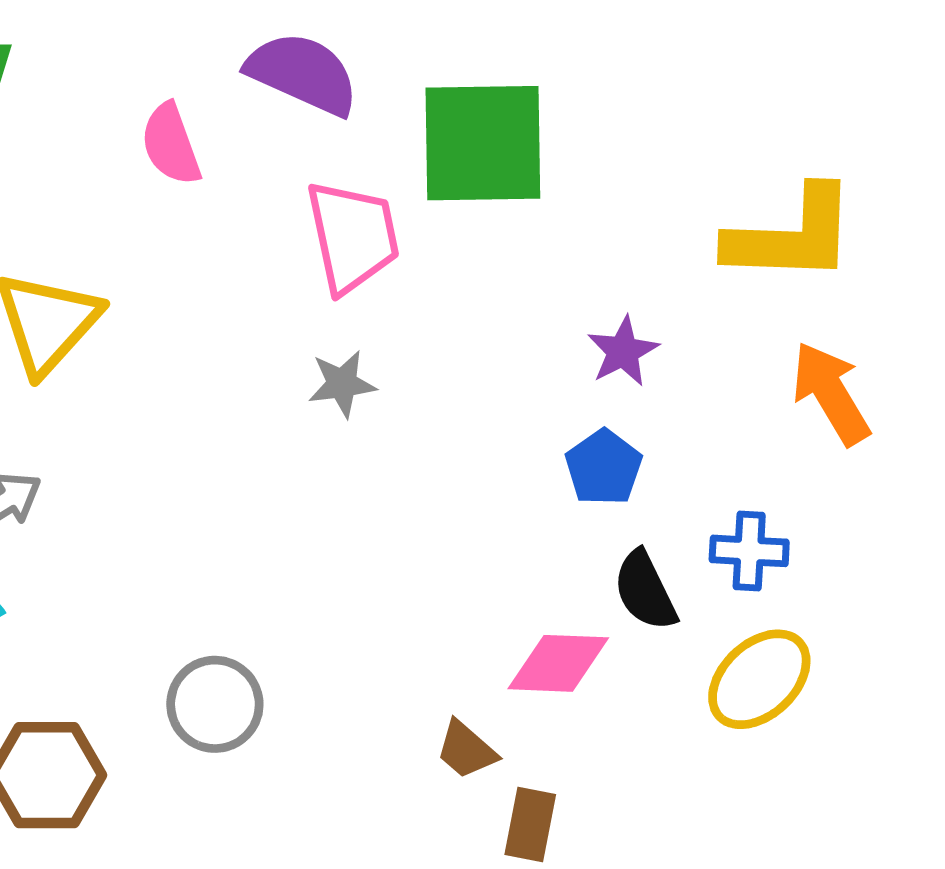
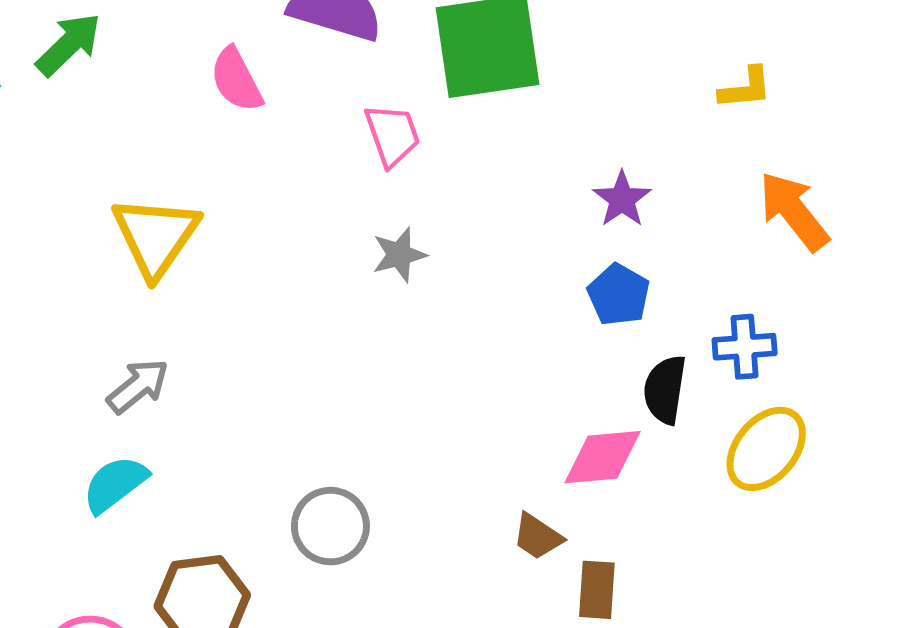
yellow L-shape: (791, 235) -> (745, 88), size x0.5
pink trapezoid: (353, 236) -> (392, 135), size x0.7
black semicircle: (645, 591) -> (665, 390), turned 42

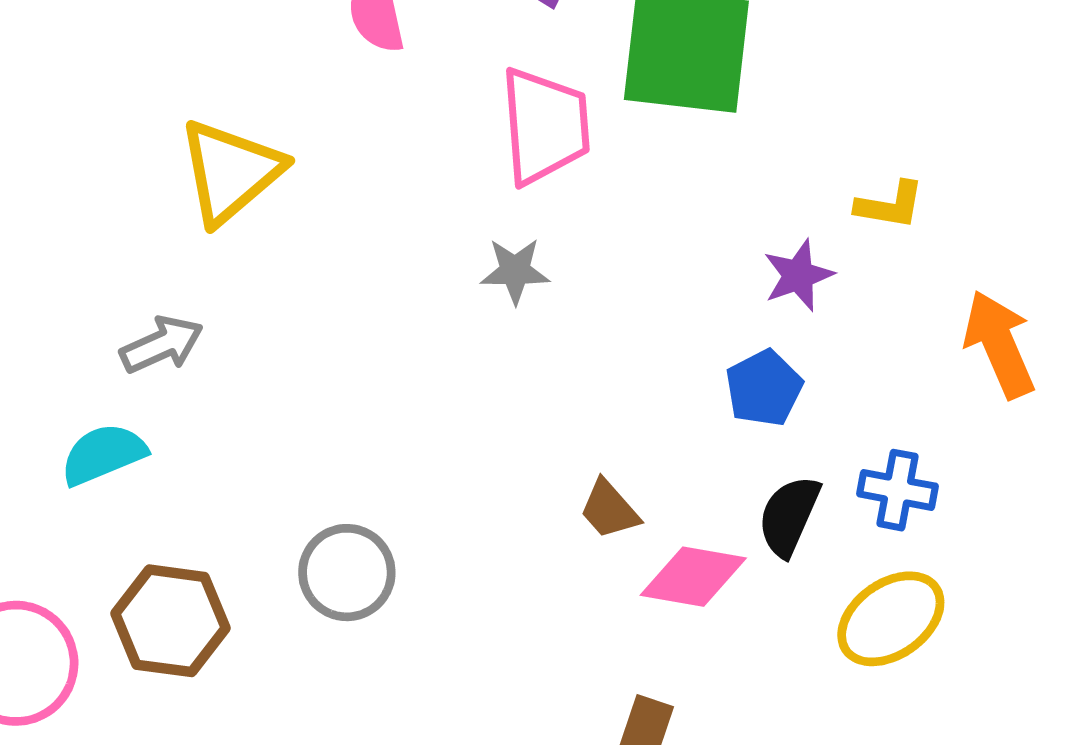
yellow L-shape: (745, 88) -> (890, 205), moved
pink trapezoid: (392, 135) -> (545, 126), size x1.5
brown trapezoid: (538, 536) -> (609, 509), moved

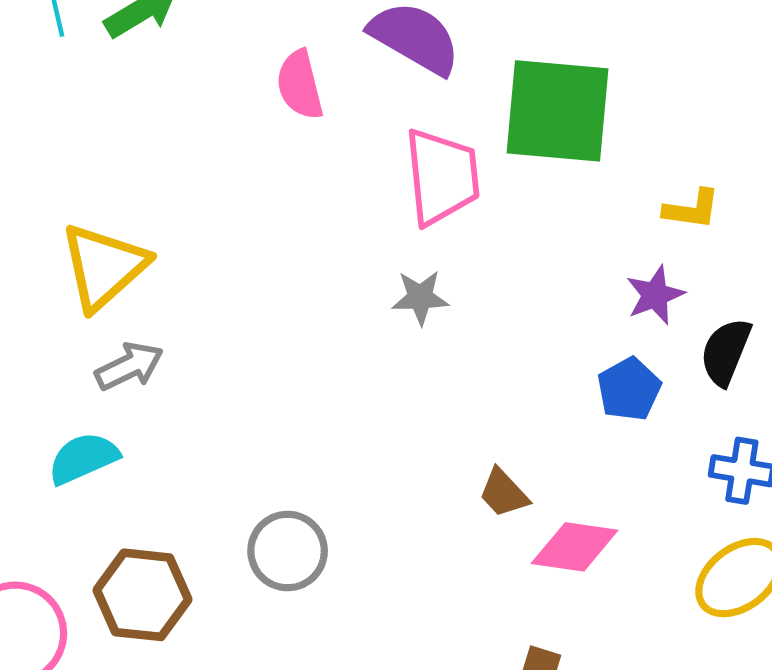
yellow triangle: (230, 172) -> (104, 266), moved
yellow L-shape: (890, 205) -> (692, 209), moved
black semicircle: (789, 516) -> (726, 352), moved

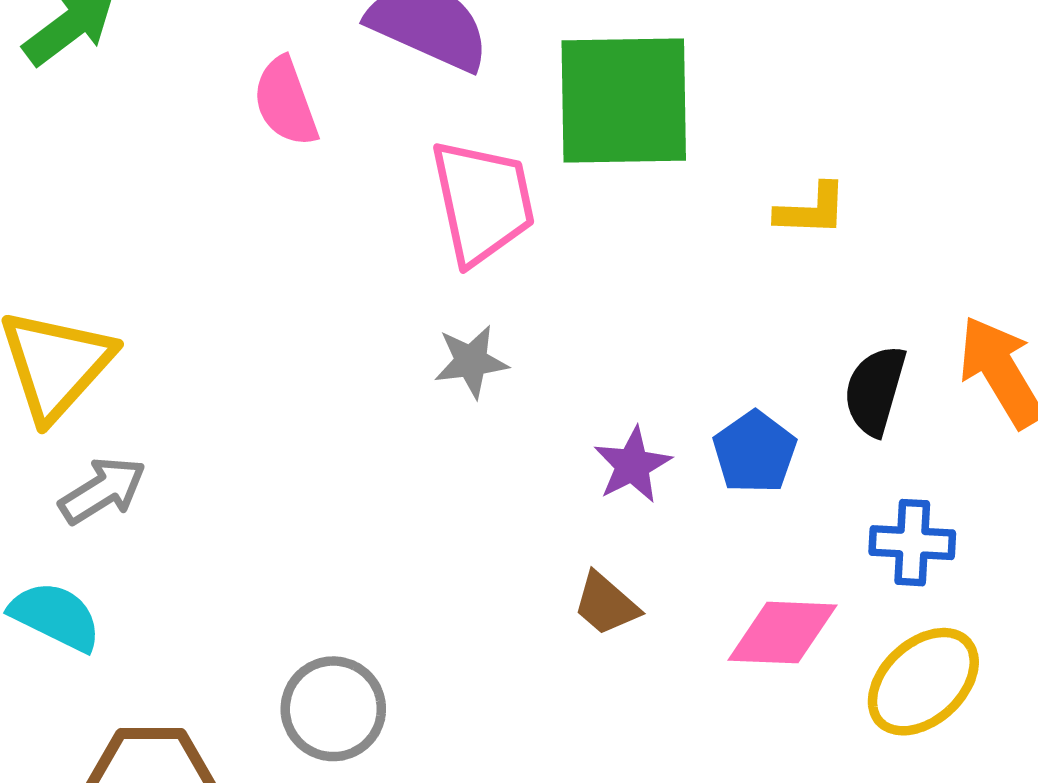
purple star: (655, 295) -> (632, 465), moved
cyan semicircle: (83, 458) -> (55, 616), turned 56
pink diamond: (575, 547) -> (782, 633), moved

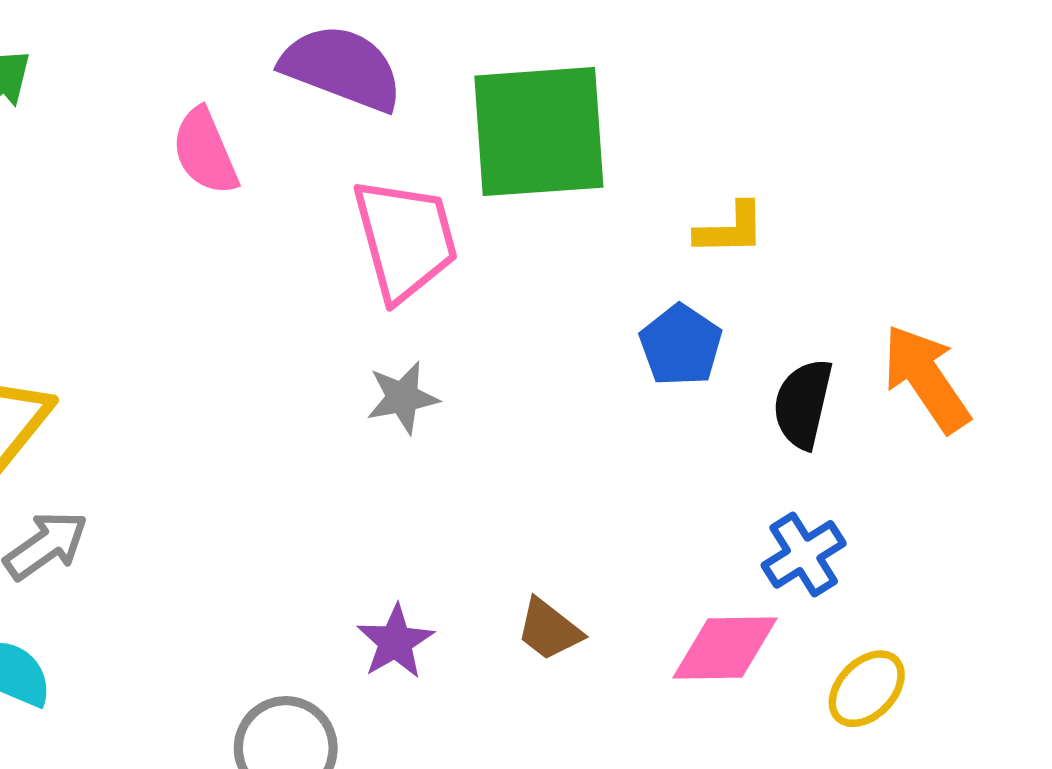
blue pentagon: (755, 452) -> (681, 345), moved
purple star: (632, 465) -> (395, 642), moved
blue cross: (912, 543) -> (804, 554), moved, turned -32
yellow ellipse: (923, 682) -> (867, 689), size x0.7

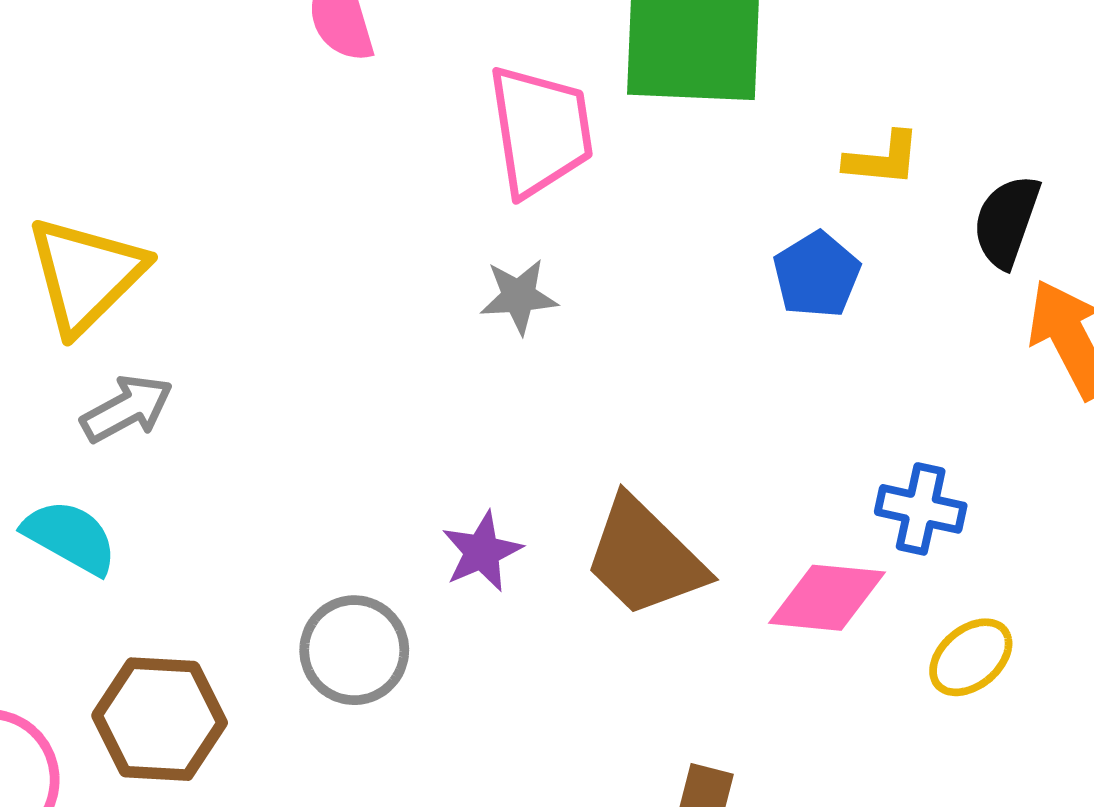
black semicircle: (803, 404) -> (1007, 221), moved
blue cross: (804, 554) -> (921, 509), turned 38
brown trapezoid: (549, 630) -> (645, 557), size x1.8

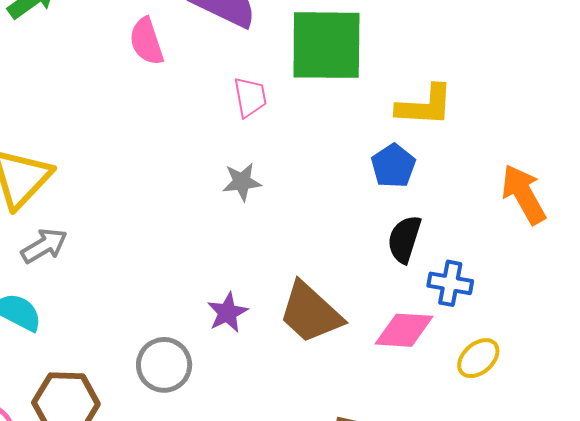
pink trapezoid: (540, 131) -> (250, 97), size x0.6
yellow L-shape: (883, 159) -> (425, 106), size x1.5
black semicircle: (1007, 221) -> (404, 239), moved

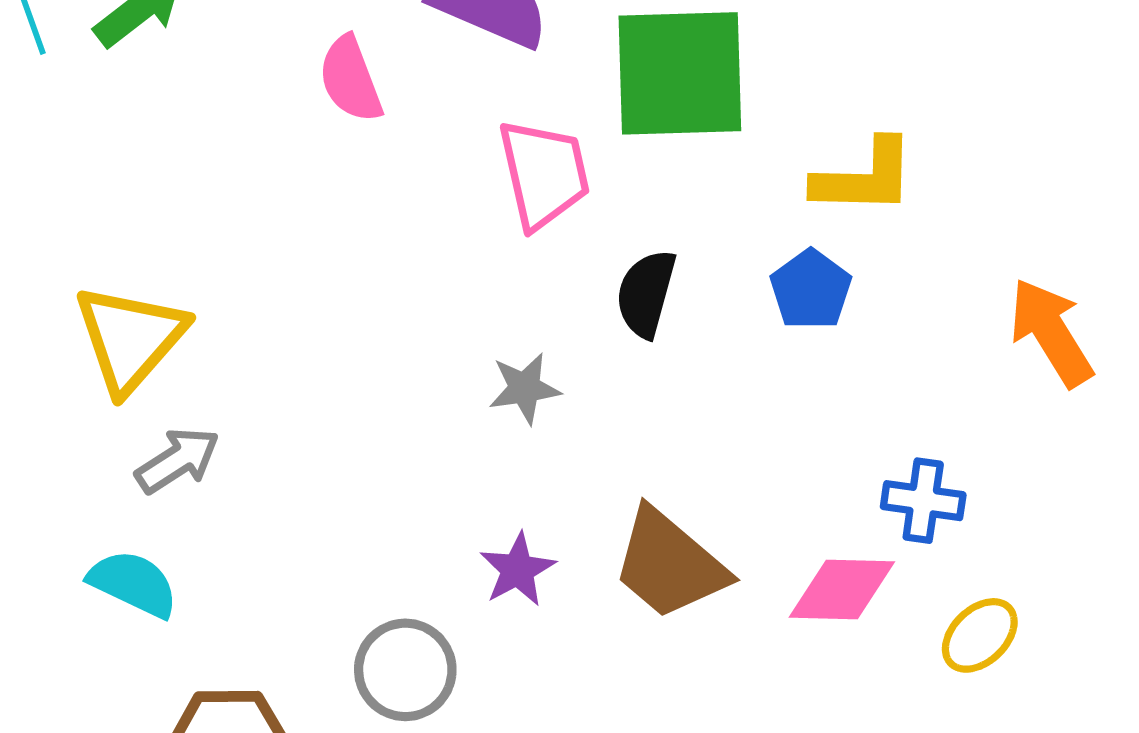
pink trapezoid: (250, 97) -> (544, 174), size x1.5
gray star: (242, 182) -> (525, 388), moved
black semicircle: (404, 239) -> (646, 293), moved

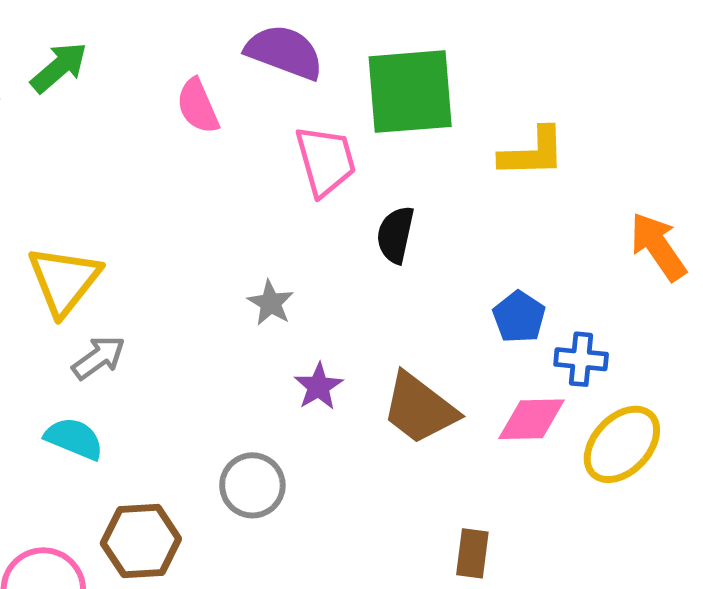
blue pentagon: (811, 290) -> (519, 317), moved
gray star: (525, 388) -> (271, 303), moved, turned -30
purple star: (518, 570) -> (318, 386), moved
yellow ellipse: (980, 635) -> (622, 444), size x1.6

